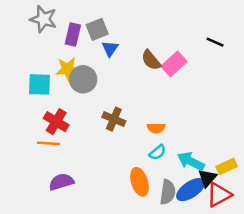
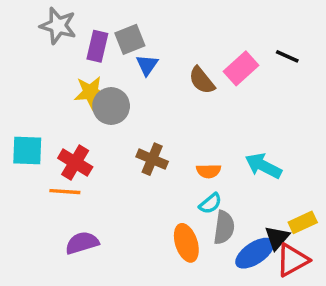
pink rectangle: (174, 64) -> (241, 68), moved
cyan square: (40, 84) -> (27, 151), moved
cyan arrow: (191, 161) -> (263, 166), moved
gray semicircle: (168, 192) -> (224, 227), moved

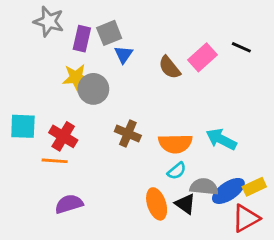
orange semicircle: (209, 171) -> (175, 144), size x1.6
gray semicircle: (224, 227) -> (204, 187), moved, turned -92
black triangle: (277, 238) -> (185, 204), moved, turned -35
blue ellipse: (255, 253) -> (228, 191), moved

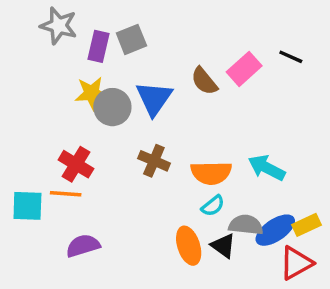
blue triangle: (124, 54) -> (154, 98), moved, size x1.6
cyan square: (23, 126) -> (27, 206), moved

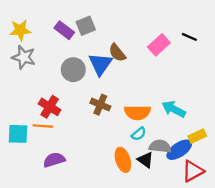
gray star: (59, 26) -> (24, 57), moved
purple rectangle: (99, 46) -> (64, 30), turned -66
brown semicircle: (204, 81) -> (117, 53), moved
yellow star: (92, 93) -> (20, 30), moved
yellow rectangle: (306, 225) -> (197, 136), moved

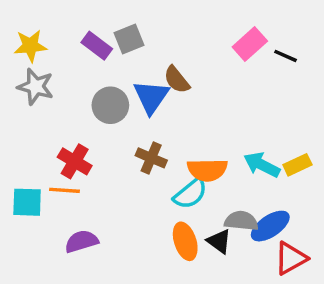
pink rectangle: (159, 45) -> (250, 44), moved
cyan semicircle: (139, 134) -> (190, 194), moved, size x1.5
yellow rectangle: (197, 136) -> (297, 165), moved

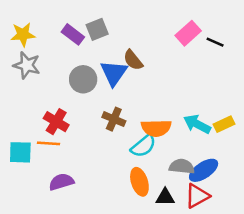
black triangle: (219, 241) -> (165, 197), moved, turned -36
red triangle: (291, 258) -> (197, 196), moved

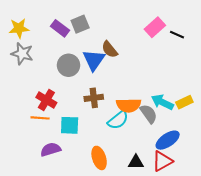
brown cross: (114, 119) -> (94, 98), turned -30
cyan square: (20, 152) -> (70, 125), moved
gray semicircle: (182, 166) -> (149, 114), moved, turned 48
orange ellipse: (139, 182) -> (99, 158), moved

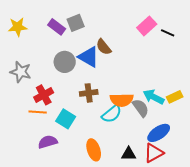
gray star: (22, 54) -> (21, 72), moved
blue triangle: (94, 60) -> (89, 57), turned -35
red cross: (46, 100) -> (44, 95), turned 30
cyan square: (70, 125) -> (66, 119), turned 30

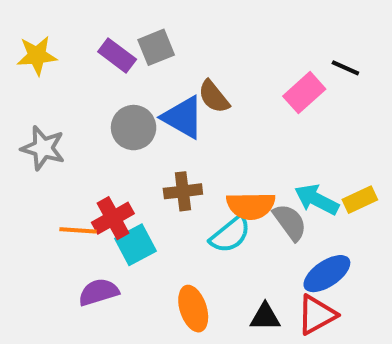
pink rectangle: (147, 26) -> (304, 93), moved
red cross: (44, 95) -> (113, 218), moved
cyan square: (66, 119) -> (136, 245), turned 30

